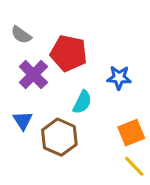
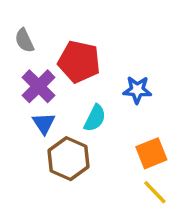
gray semicircle: (21, 35) -> (24, 40), turned 30
blue triangle: (23, 120) -> (44, 123), moved

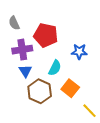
purple cross: (39, 86) -> (22, 50), turned 36
orange square: (151, 153) -> (70, 88), moved, turned -30

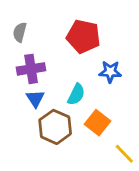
gray semicircle: (14, 23) -> (20, 32), turned 40
red pentagon: (46, 35) -> (83, 36), moved

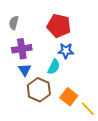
blue star: (110, 72) -> (66, 51), moved
orange square: (97, 123) -> (69, 97), moved

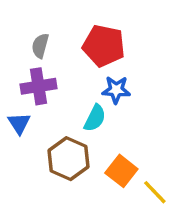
gray semicircle: (14, 23) -> (40, 46), moved
blue triangle: (25, 70) -> (19, 123), moved

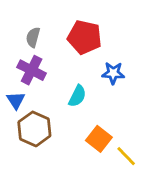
purple cross: (39, 86) -> (32, 70), turned 36
blue star: (116, 90) -> (113, 73), moved
brown hexagon: (68, 159) -> (34, 129), moved

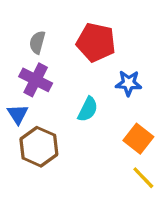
orange square: (99, 139) -> (138, 139), moved

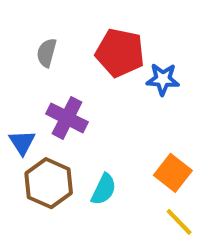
purple cross: (36, 80) -> (67, 118), moved
blue star: (129, 83) -> (163, 79), moved
cyan semicircle: (88, 109) -> (104, 189), moved

